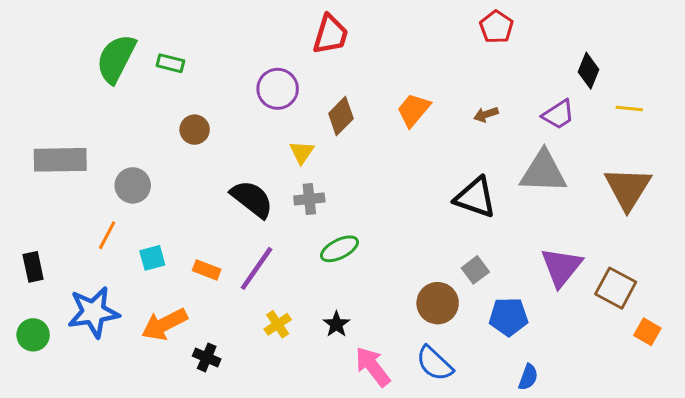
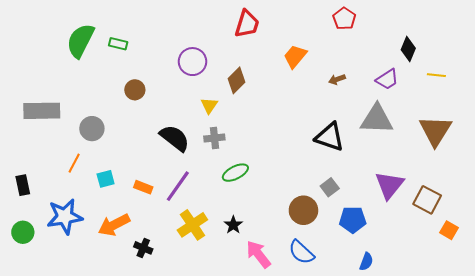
red trapezoid: (330, 34) -> (247, 24), moved
orange trapezoid: (413, 110) -> (295, 56), moved
yellow cross: (278, 324) -> (192, 225), size x1.6

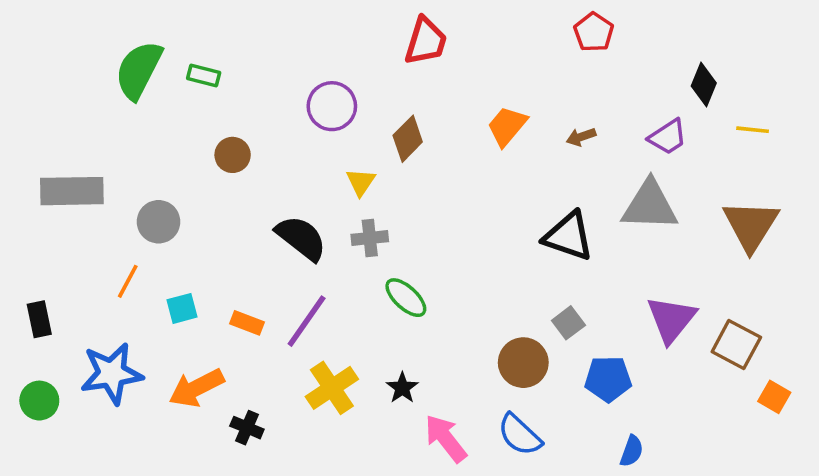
orange trapezoid: (295, 56) -> (507, 126), moved
green ellipse: (235, 173) -> (406, 298), turned 70

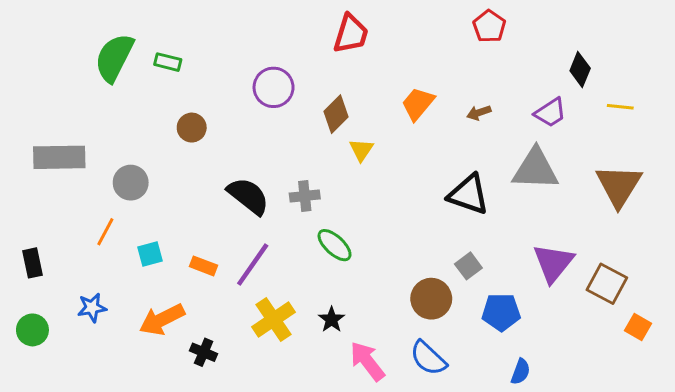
yellow triangle: (361, 182) -> (361, 150), moved
blue star: (112, 373) -> (92, 308), size x0.6

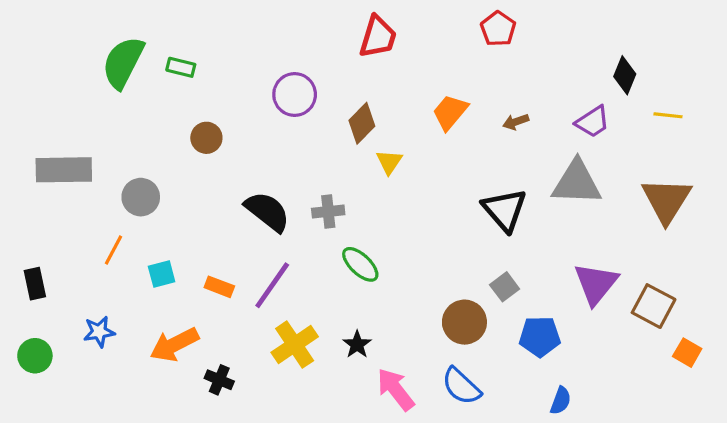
red pentagon: (489, 26) -> (498, 29), moved
black triangle: (468, 195) -> (505, 210), turned 30

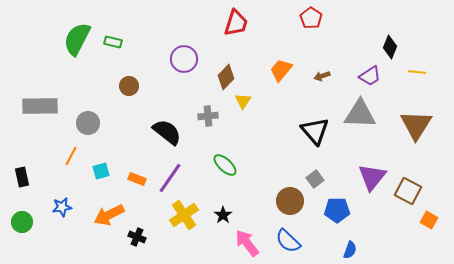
gray cross: (328, 212) -> (208, 116), moved

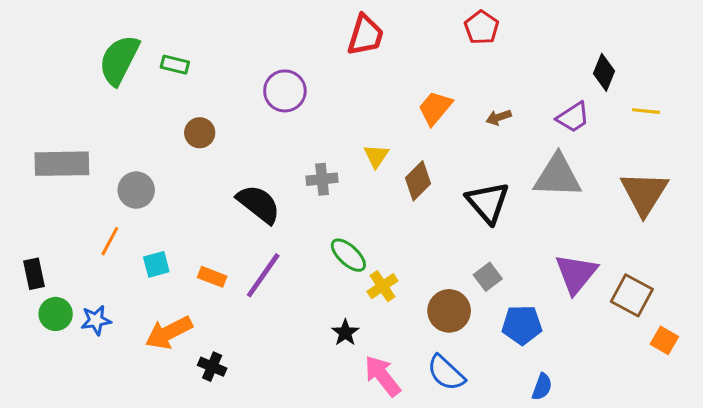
brown diamond: (226, 77) -> (418, 181), moved
yellow cross: (184, 215) -> (382, 286), moved, size x0.7
green circle: (22, 222) -> (56, 314), moved

